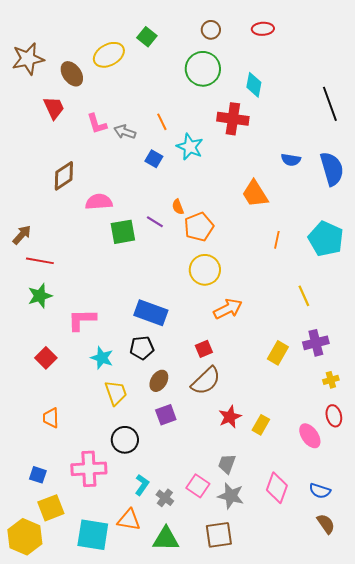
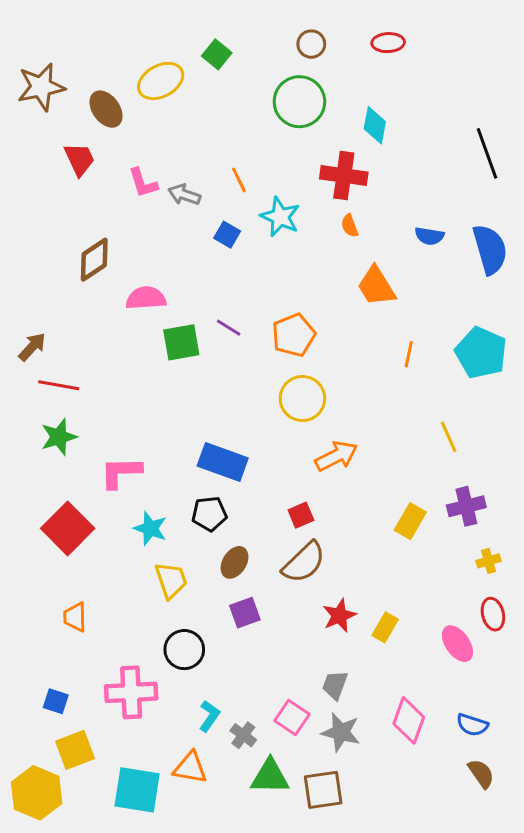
orange semicircle: (178, 207) -> (350, 226), moved
red square: (46, 358) -> (68, 528), size x1.6
green triangle: (166, 539) -> (270, 777), moved

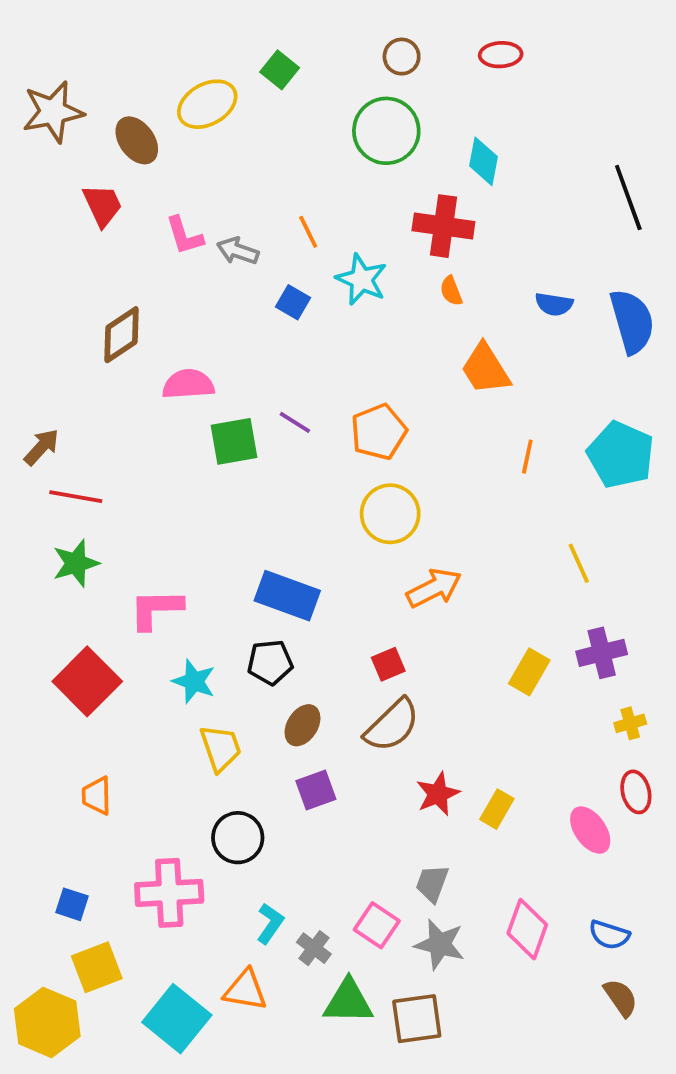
cyan square: (137, 790) -> (177, 1019), turned 30

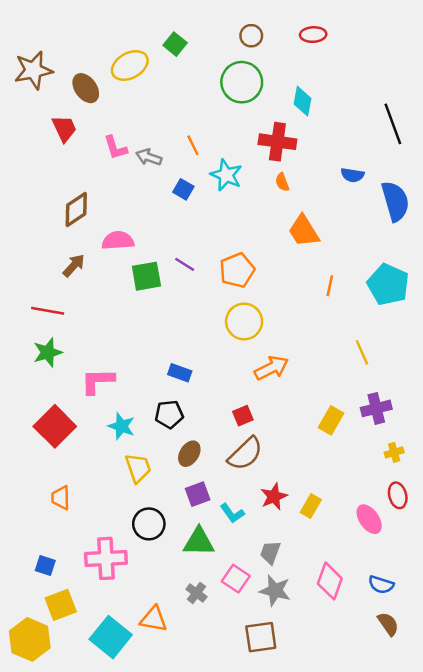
blue semicircle: (554, 304) -> (352, 175), moved
brown arrow: (42, 447) -> (74, 266), moved
blue rectangle: (287, 596) -> (180, 373), size x0.6
cyan L-shape: (270, 923) -> (232, 513), moved, turned 110
green triangle: (348, 1001) -> (199, 542), moved

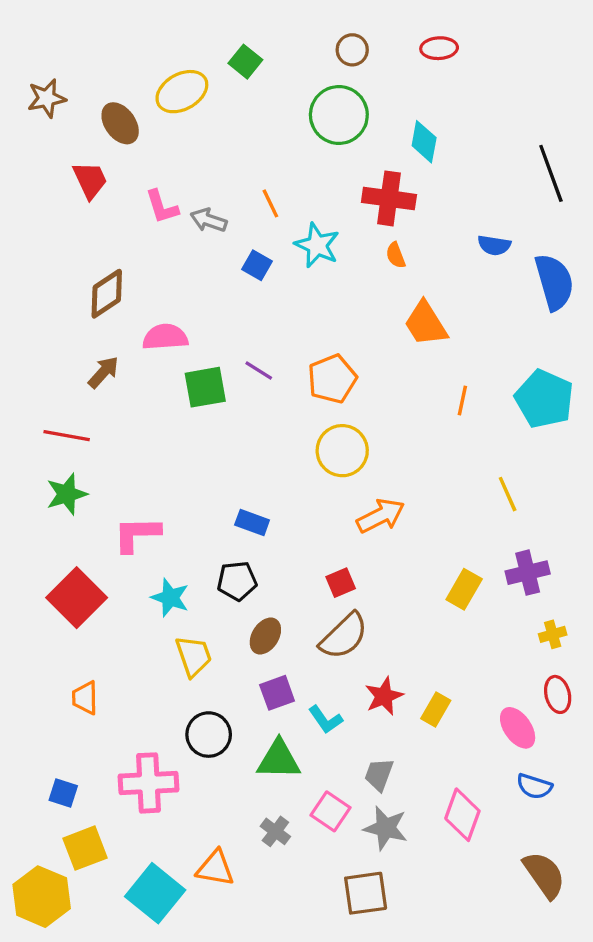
brown star: (33, 70) -> (47, 98), size x0.7
blue semicircle: (381, 585) -> (534, 786), moved
brown semicircle: (388, 624) -> (544, 875), size x1.4

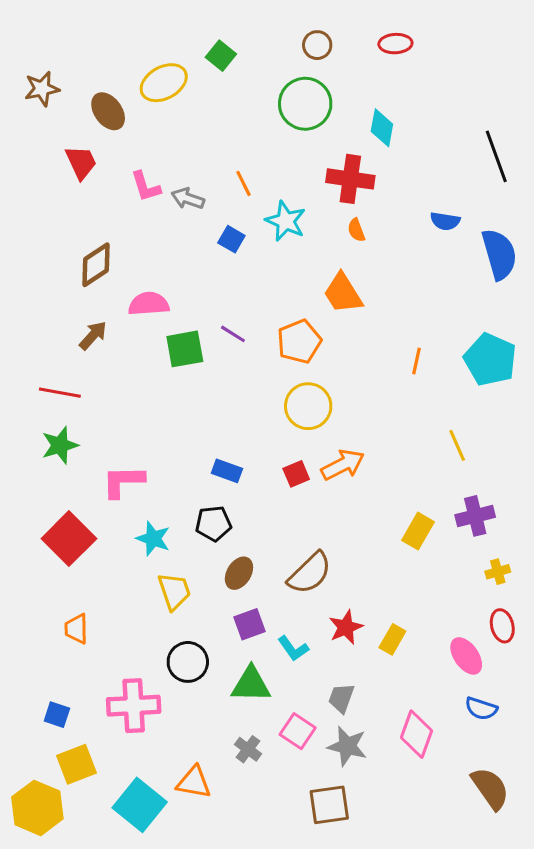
orange trapezoid: (426, 324) -> (343, 293), moved
red square: (341, 583) -> (296, 474), moved

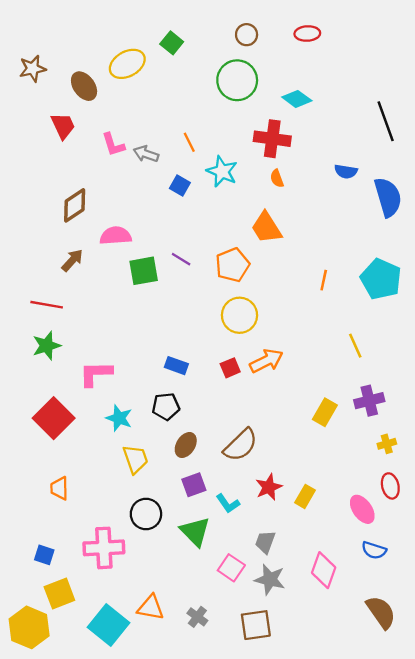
cyan diamond: (382, 128) -> (297, 99), turned -64
green triangle: (251, 685) -> (195, 532), turned 44
gray cross: (248, 749) -> (197, 617), moved

